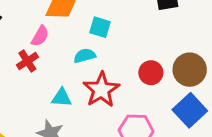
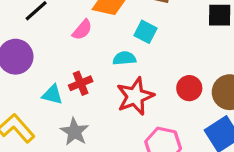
red cross: (27, 61) -> (81, 83), moved
cyan triangle: (62, 98) -> (52, 95), moved

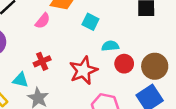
cyan semicircle: (124, 58) -> (110, 46), moved
cyan triangle: (52, 95) -> (20, 80), moved

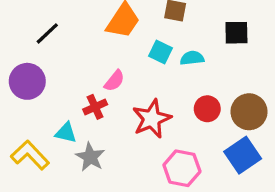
pink semicircle: (43, 21) -> (114, 81), moved
cyan semicircle: (110, 46) -> (192, 58), moved

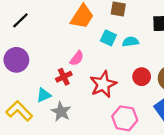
black line: (47, 33) -> (20, 20), moved
cyan triangle: (66, 133) -> (44, 95), turned -35

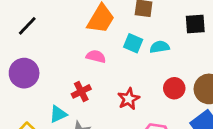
pink semicircle: (77, 58) -> (96, 56), moved, turned -112
red star: (103, 84) -> (129, 99), size x0.7

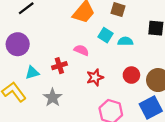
pink semicircle: (96, 56) -> (81, 50), moved
cyan triangle: (58, 114) -> (32, 73), moved

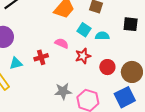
red star: (95, 77) -> (83, 56), moved
gray star: (53, 97) -> (63, 91), moved, turned 30

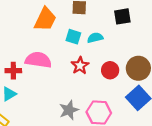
pink semicircle: (62, 43) -> (38, 60), moved, size x1.6
red cross: (41, 57) -> (13, 71), moved, turned 32

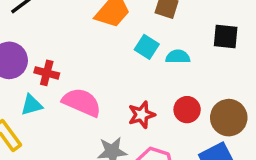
pink semicircle: (38, 60) -> (82, 102), moved
red star: (80, 66) -> (142, 115), moved

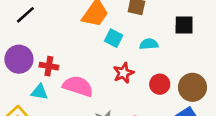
cyan square: (147, 47) -> (114, 38), moved
cyan triangle: (32, 105) -> (39, 92), turned 30
red star: (142, 115) -> (123, 73), moved

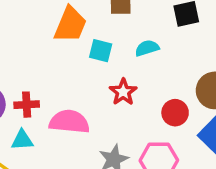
red circle: (160, 84) -> (175, 113), moved

